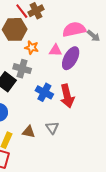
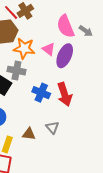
pink semicircle: (74, 29) -> (66, 26), turned -95
orange star: (32, 48) -> (24, 48), size x1.5
pink triangle: (55, 50) -> (49, 49), turned 40

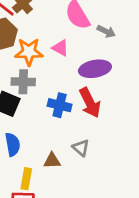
gray arrow: (86, 31) -> (106, 31), moved
purple ellipse: (65, 56) -> (95, 69), moved, turned 65

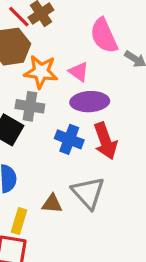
purple ellipse: (95, 69) -> (90, 102), moved
gray triangle: (81, 148) -> (88, 193), size x1.6

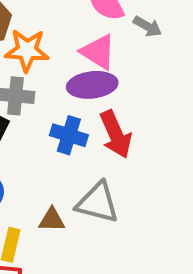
pink triangle: (79, 72) -> (98, 52), moved, size x1.4
gray triangle: (88, 193) -> (98, 203), turned -30

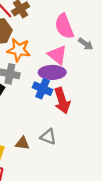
blue cross: (69, 135) -> (43, 89), moved
gray triangle: (98, 203) -> (48, 137), size x0.7

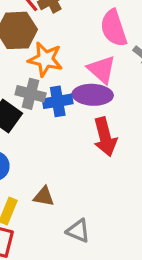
blue cross: (43, 89) -> (58, 101), moved, turned -36
gray triangle: (48, 137) -> (78, 231), moved

